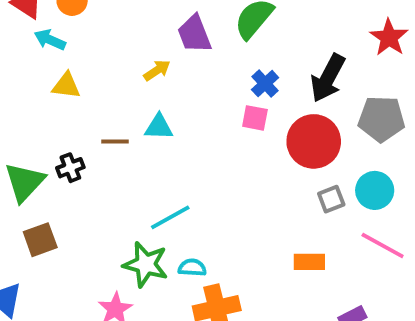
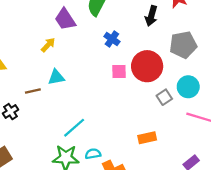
black arrow: (328, 78) -> (151, 16), moved, size x0.7
pink square: (255, 118) -> (119, 71), moved
orange rectangle: (309, 262) -> (147, 138), moved

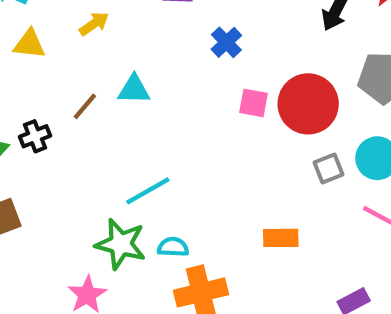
blue cross: (112, 39) -> (226, 42), moved
yellow arrow: (48, 45) -> (94, 24), moved
brown line: (33, 91) -> (85, 106), turned -49

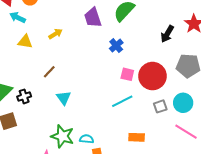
cyan triangle: (134, 89) -> (64, 98), moved, turned 49
black cross: (35, 136) -> (24, 96), moved
cyan line: (148, 191) -> (122, 101), moved

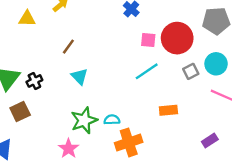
brown line: (49, 72) -> (68, 47), moved
green star: (62, 136) -> (84, 120), turned -30

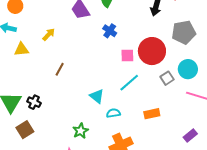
cyan triangle: (80, 76) -> (97, 96), moved
black cross: (34, 81) -> (34, 102), turned -32
green star: (84, 120) -> (81, 131), size x0.7
cyan semicircle: (112, 120) -> (113, 113), moved

